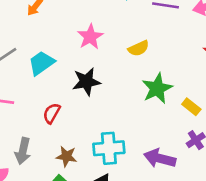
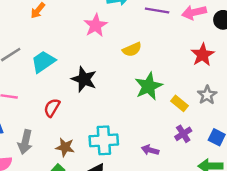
pink star: (90, 37) -> (96, 25), moved
black star: (86, 82) -> (84, 79), turned 30
purple arrow: (160, 158) -> (150, 150), size x0.6

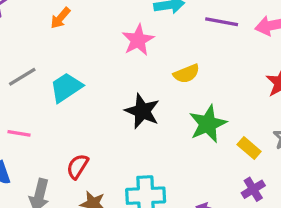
black star: (84, 79) -> (142, 111), moved
red semicircle: (52, 108) -> (77, 166), moved

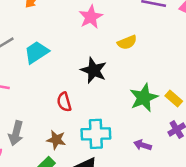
green star: (208, 124) -> (144, 98), moved
red semicircle: (77, 166) -> (64, 102), moved, turned -48

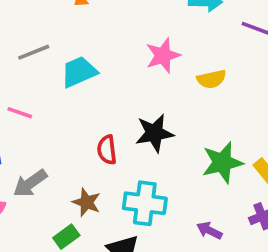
pink star: (91, 17) -> (163, 55), moved
black star: (94, 70) -> (154, 133), moved, turned 30
gray arrow: (16, 133) -> (30, 183), turned 30

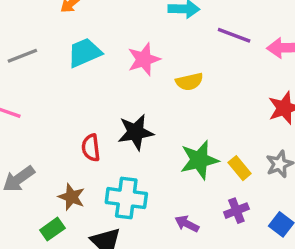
cyan trapezoid: (79, 72) -> (85, 53), moved

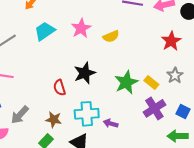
purple cross: (236, 211) -> (154, 108), size x1.5
purple arrow: (187, 224) -> (111, 123), moved

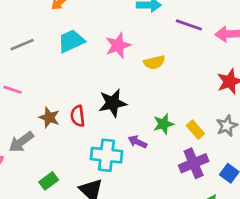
green star: (126, 82) -> (163, 124), size x0.7
brown star: (54, 120) -> (49, 117), moved
purple arrow: (111, 123) -> (137, 142), moved

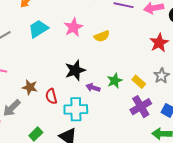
red semicircle: (78, 116) -> (51, 96), moved
purple arrow: (137, 142) -> (93, 88), moved

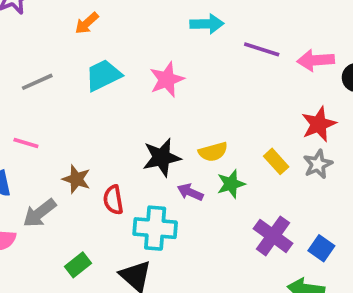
yellow semicircle: (102, 36) -> (213, 152), moved
gray star: (162, 76) -> (318, 164), moved
yellow rectangle: (139, 82) -> (276, 161), moved
purple cross: (141, 107) -> (273, 236), turned -30

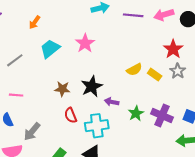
yellow semicircle: (213, 152) -> (134, 70), moved
brown star: (76, 179) -> (62, 89), moved
green star: (231, 184) -> (136, 113), moved

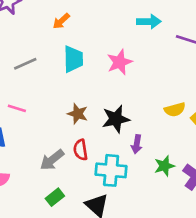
cyan trapezoid: (50, 49) -> (73, 59), turned 115
purple arrow: (112, 102) -> (137, 144), turned -104
gray arrow: (32, 132) -> (52, 160), moved

